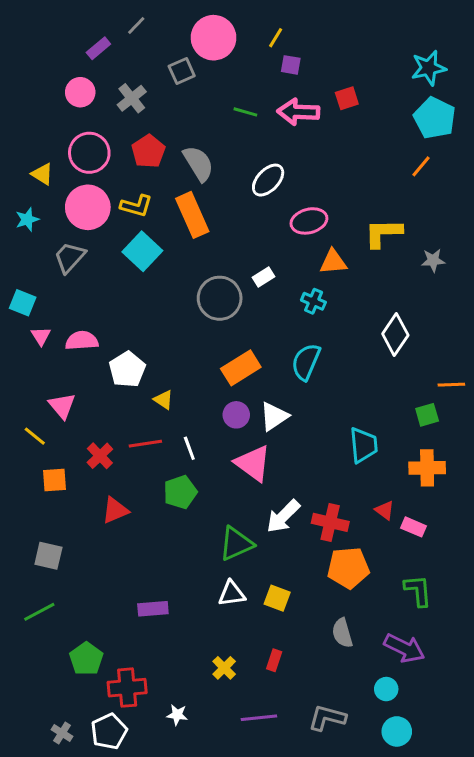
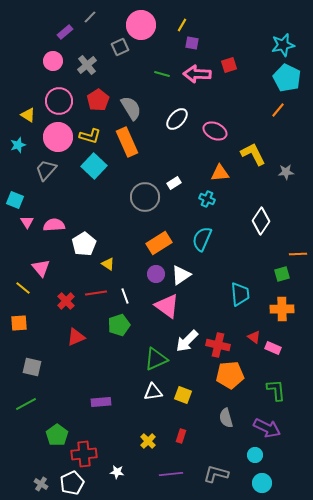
pink ellipse: (309, 221) -> (215, 131), moved, turned 40
yellow L-shape: (383, 233) -> (253, 154), turned 64
orange square: (54, 480) -> (19, 323), moved

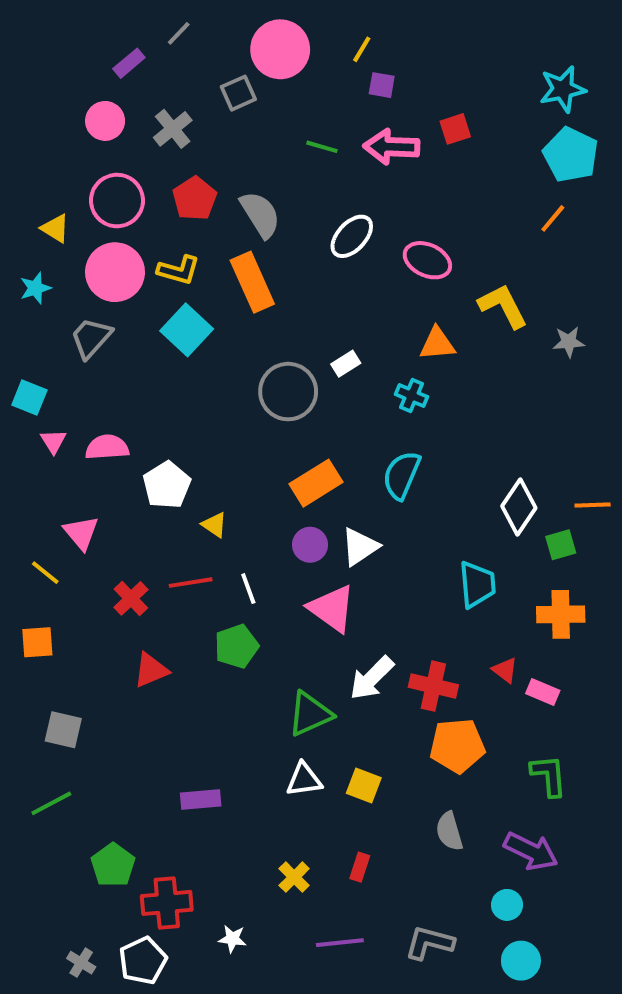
white diamond: (261, 221) -> (519, 507), moved

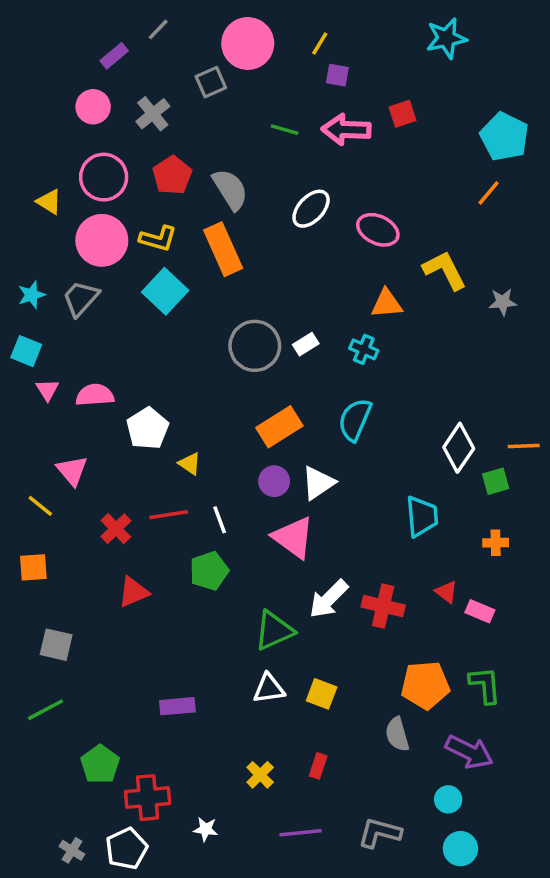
cyan star: (563, 89) -> (446, 38), moved
cyan star: (35, 288) -> (32, 295), moved
white rectangle: (346, 364) -> (306, 344), moved
orange cross: (561, 614) -> (496, 543), size x0.6
orange pentagon: (457, 746) -> (425, 685), moved

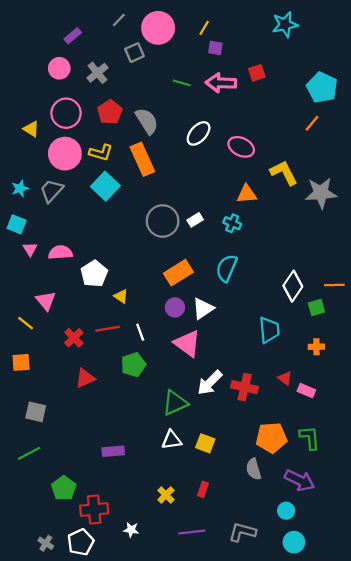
gray line: (158, 29) -> (119, 20), moved
gray star: (503, 302) -> (321, 193), size x1.8

